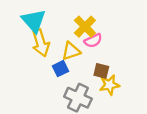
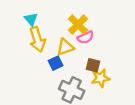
cyan triangle: (34, 21) -> (31, 19), size x0.6

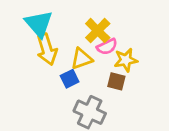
cyan triangle: (31, 19) -> (39, 24), size x1.6
yellow star: (101, 78) -> (126, 60), moved

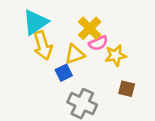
cyan triangle: (39, 24) -> (35, 22), turned 36
brown square: (116, 81) -> (127, 89), moved

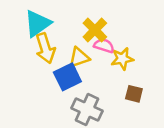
pink semicircle: (98, 43) -> (104, 46), turned -138
blue square: (64, 73) -> (67, 77), size x1.5

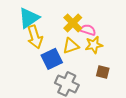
pink semicircle: (104, 46) -> (88, 30), moved
yellow triangle: (79, 57) -> (71, 46), moved

